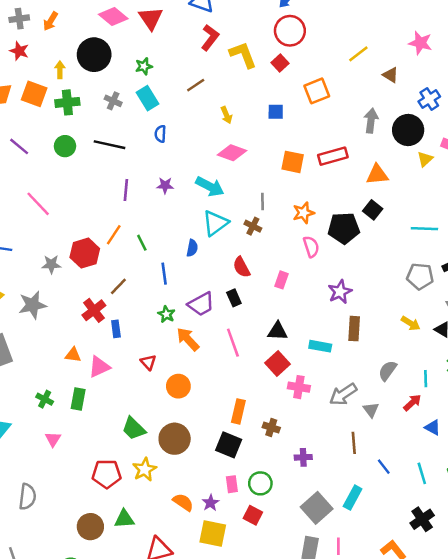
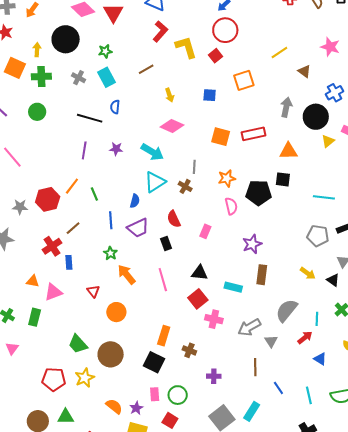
black line: (109, 145) -> (90, 118), moved
black square: (373, 210) -> (283, 179), turned -35
purple trapezoid: (201, 304) -> (138, 228), moved
gray semicircle: (388, 371) -> (287, 310), size x1.4

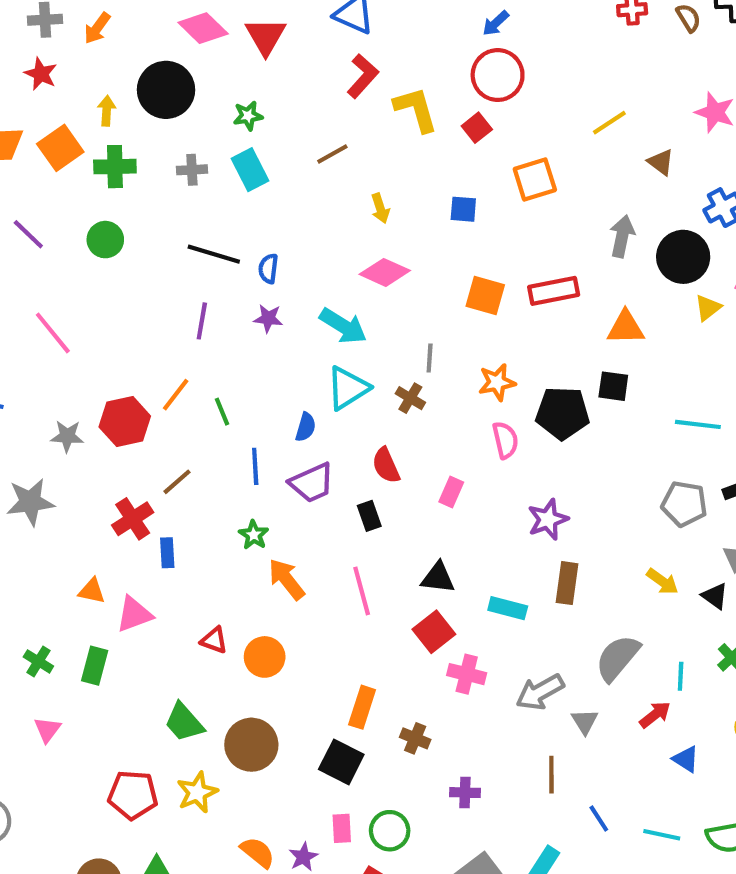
orange square: (15, 68) -> (60, 148), turned 30
gray cross: (78, 78) -> (192, 170), turned -32
blue semicircle: (115, 107) -> (268, 269), moved
red triangle: (93, 291) -> (214, 640), moved, turned -32
cyan line: (309, 395) -> (662, 835), turned -66

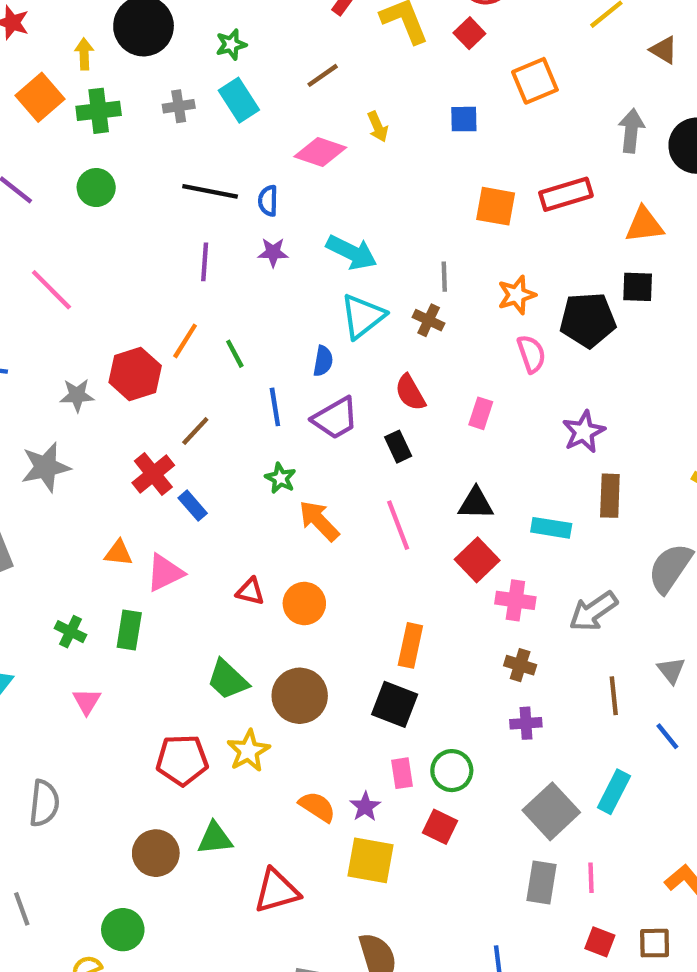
pink diamond: (385, 272) -> (320, 152), moved
blue rectangle: (167, 553) -> (193, 506), turned -32
gray triangle: (585, 721) -> (671, 670), moved
brown cross: (415, 738) -> (520, 665), moved

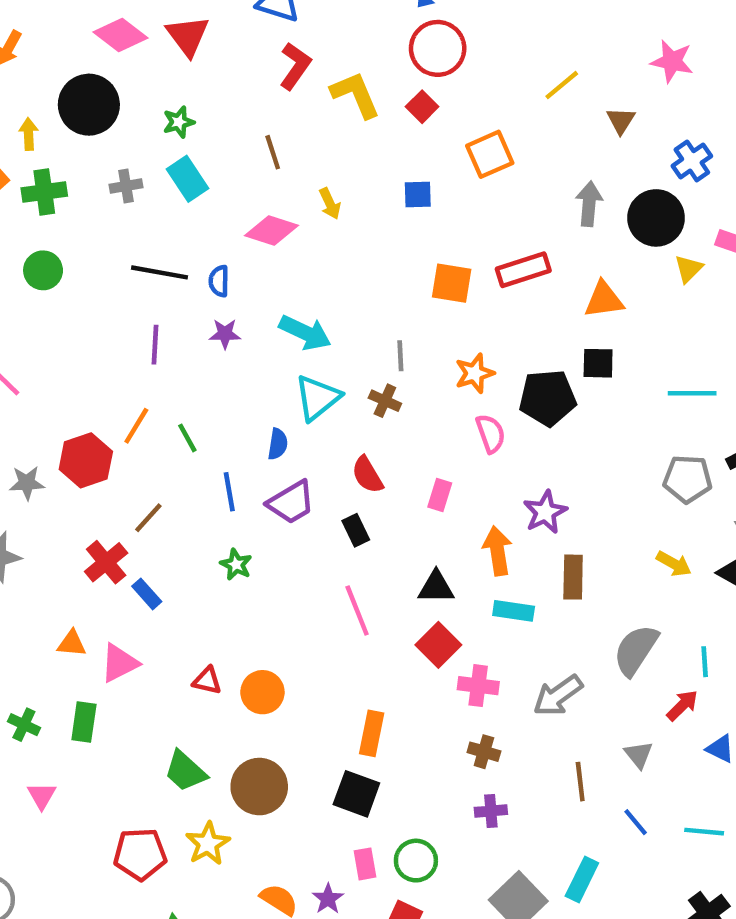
brown triangle: (664, 50) -> (621, 121), turned 32
brown line: (323, 75) -> (273, 152), turned -72
orange arrow: (319, 521) -> (498, 551), moved, turned 36

